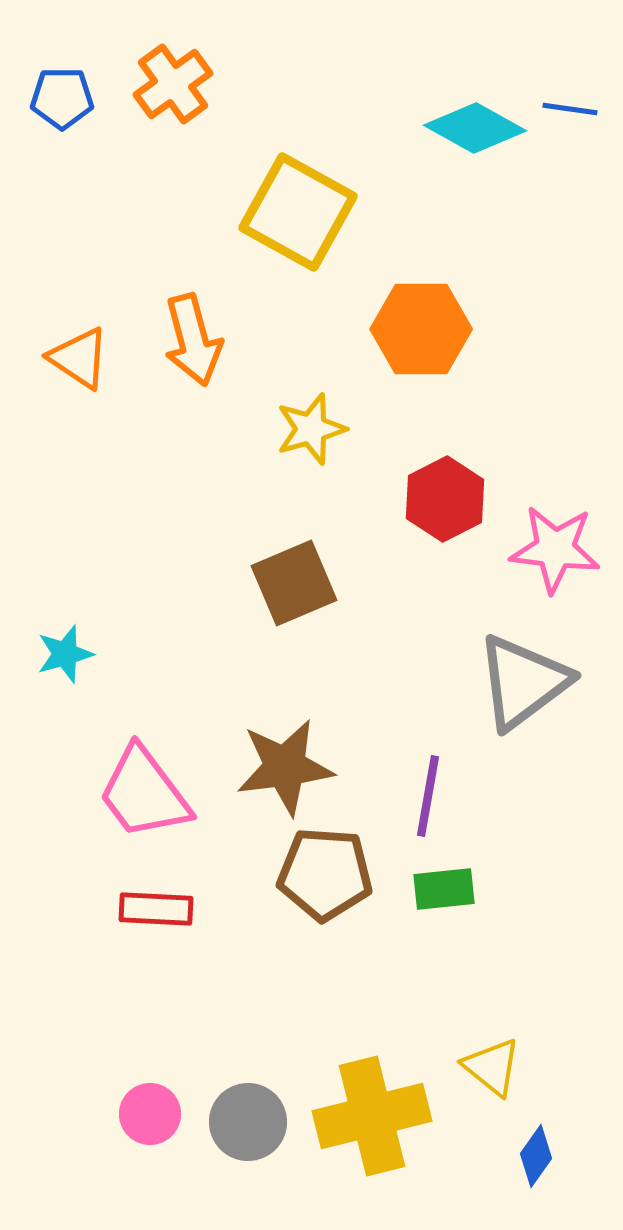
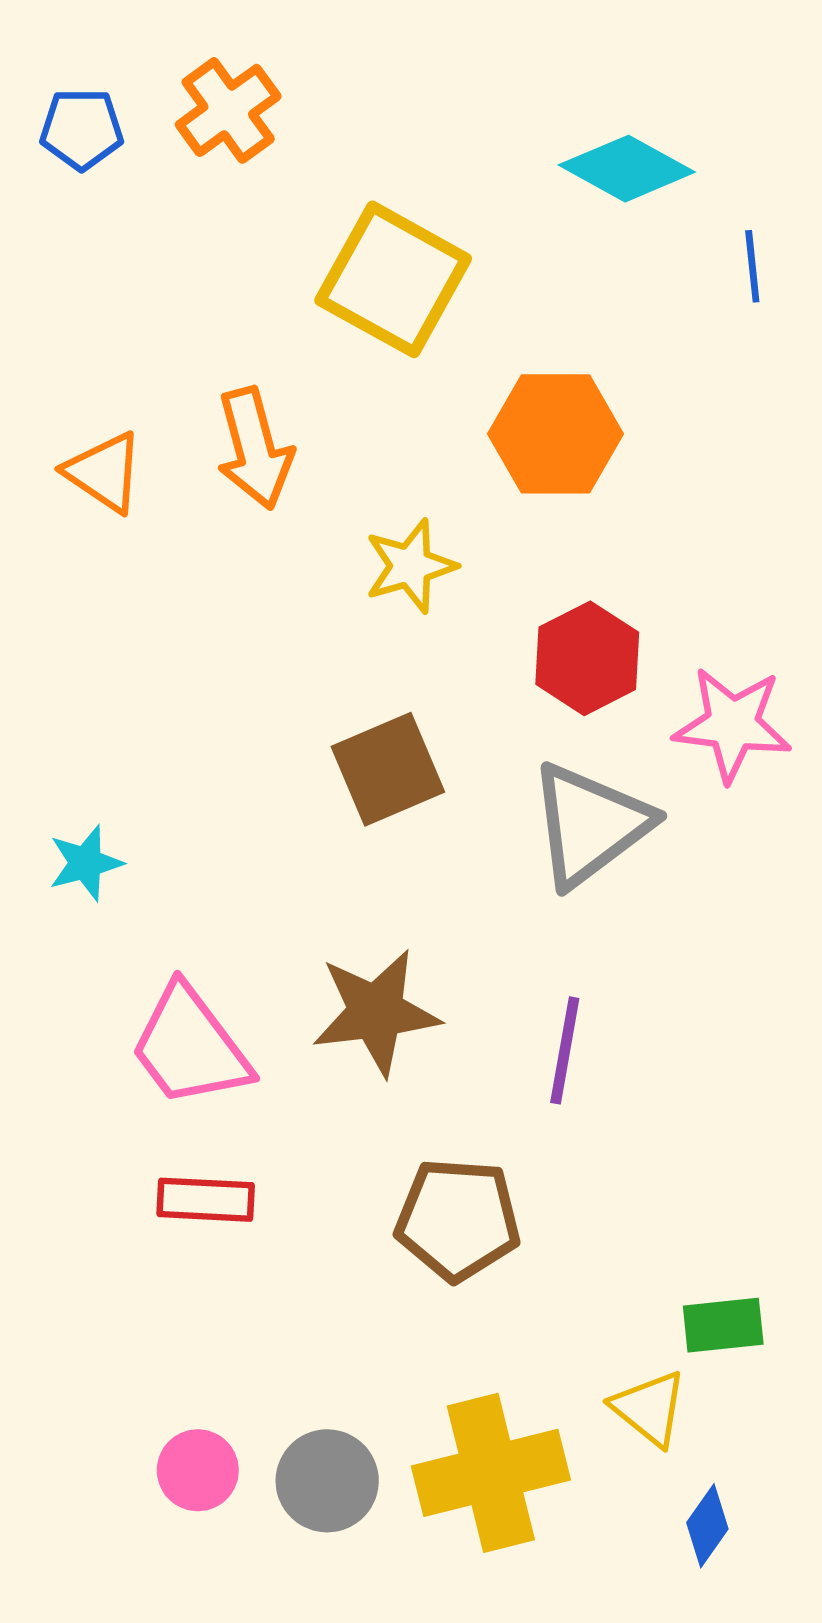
blue line: (570, 109) -> (752, 266), moved, turned 76
gray triangle: (523, 682) -> (590, 825), moved
brown pentagon: (325, 874) -> (458, 1219), moved
green rectangle: (444, 889) -> (723, 1325), moved

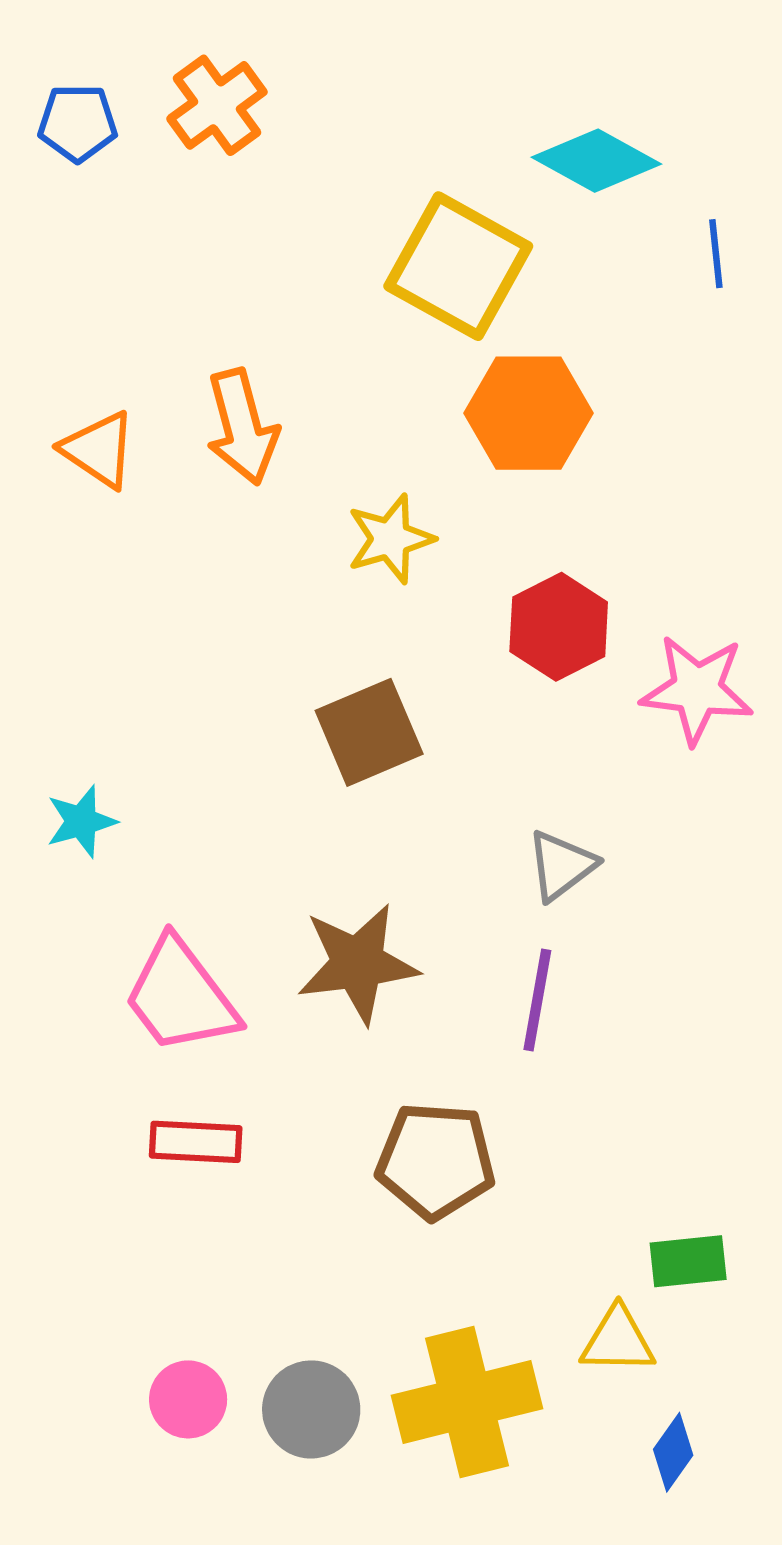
yellow square: (393, 279) -> (458, 266), moved
gray triangle: (590, 825) -> (561, 865), moved, size x0.6
yellow triangle: (649, 1408) -> (618, 1340), turned -38

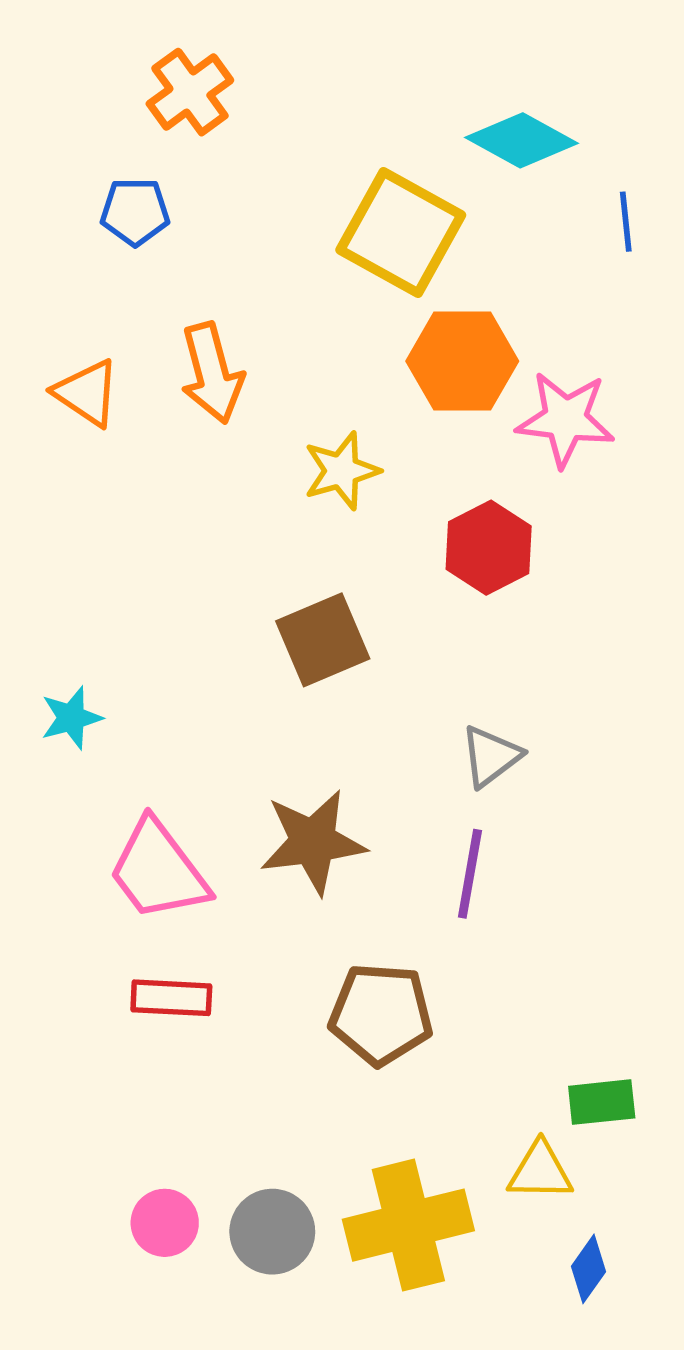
blue pentagon: (78, 123) -> (135, 212), moved
pink star: (697, 690) -> (565, 419), moved

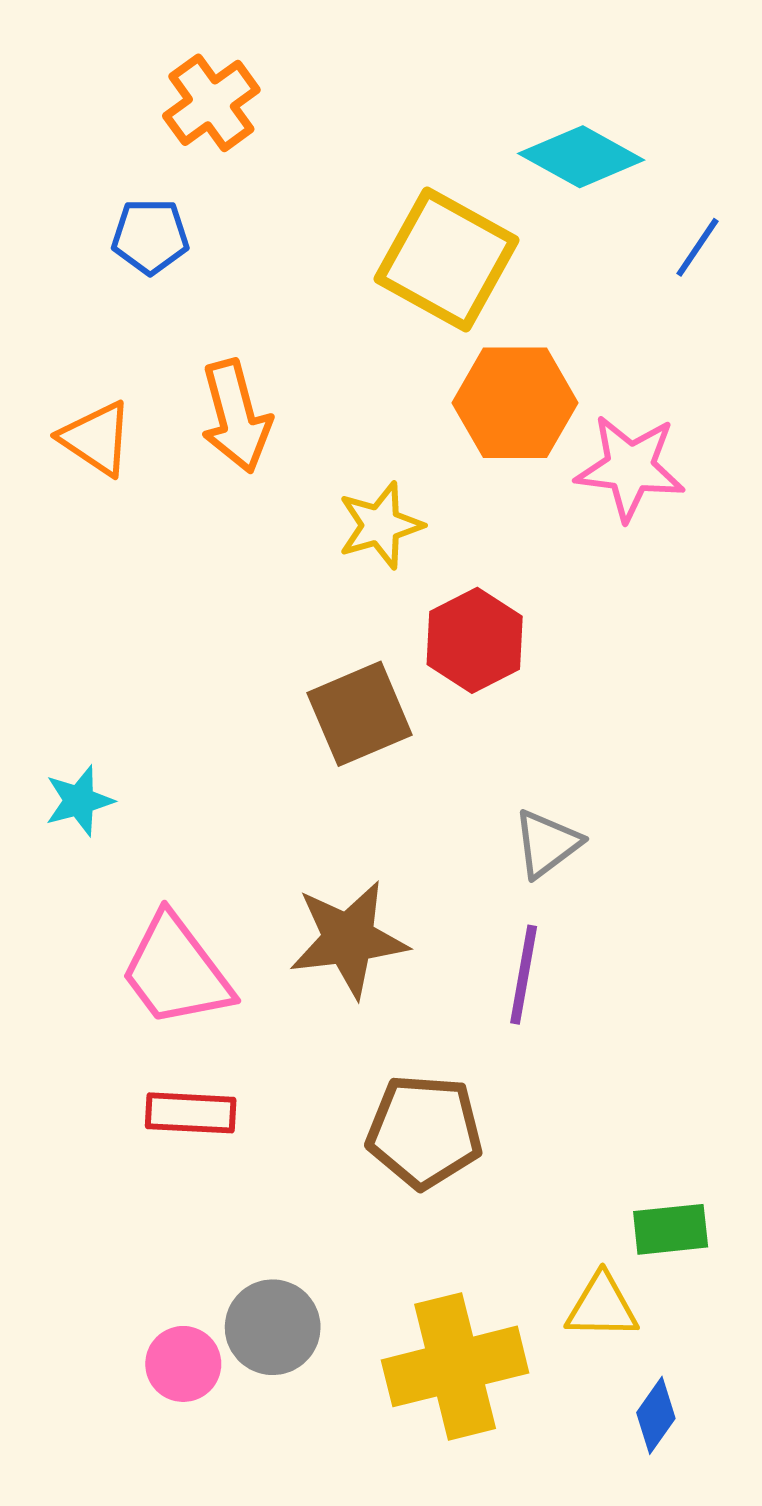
blue line: (626, 222) -> (698, 247), turned 40
red hexagon: (489, 548) -> (475, 640), moved
gray circle: (272, 1232) -> (273, 1327), moved

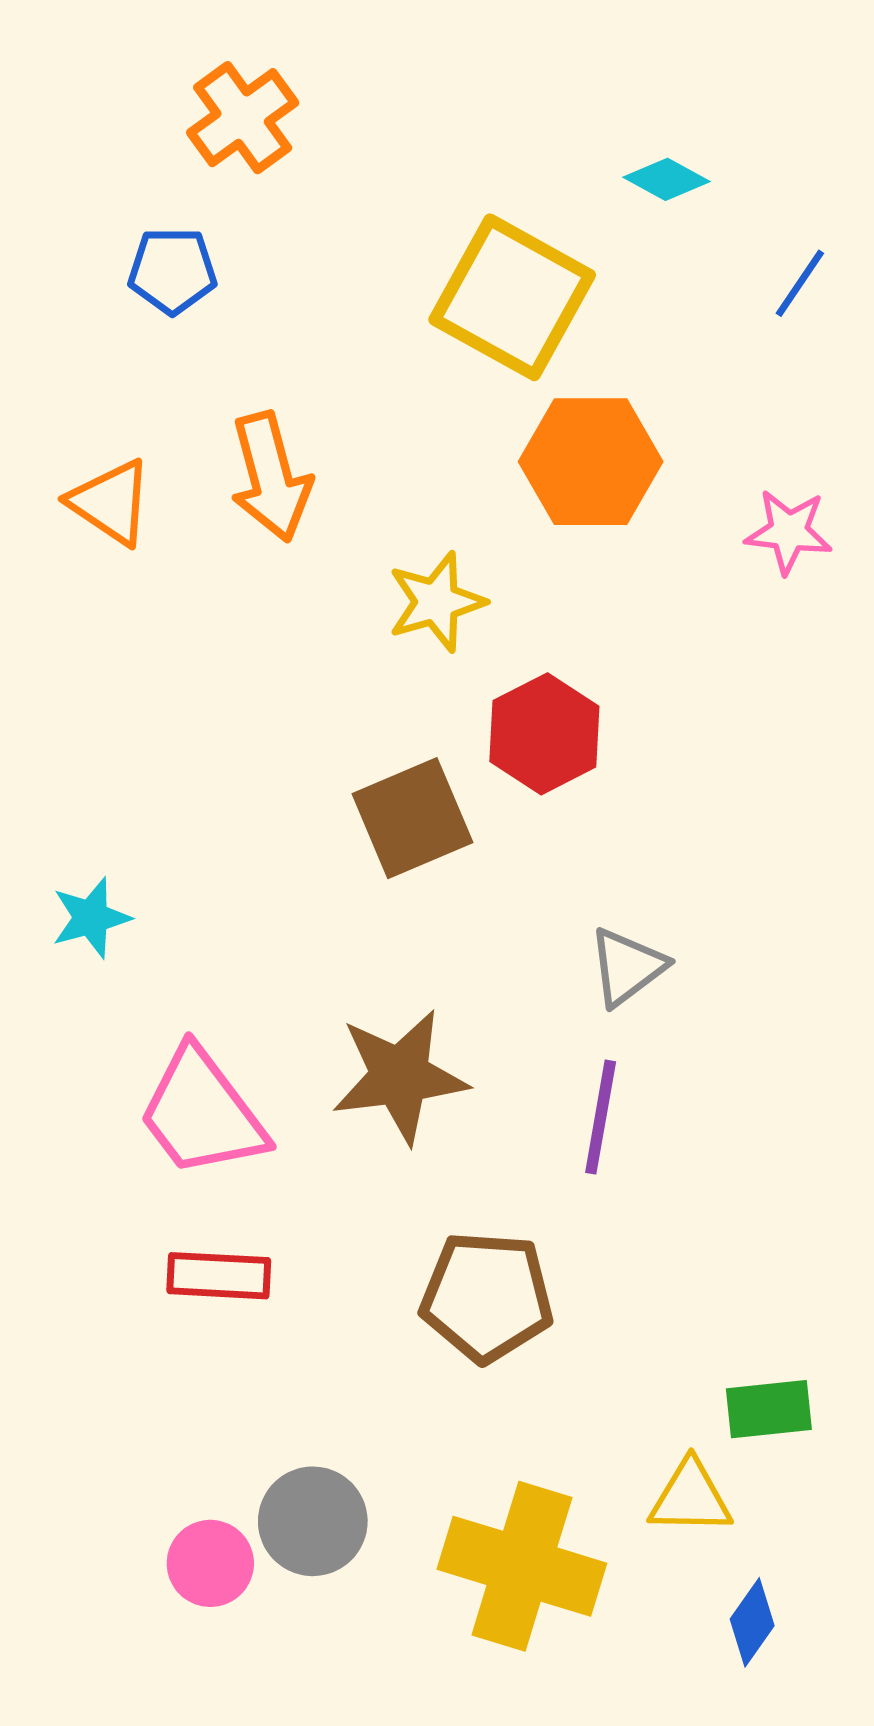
cyan diamond: (581, 157) -> (667, 179), size x0.6
pink star: (630, 468) -> (789, 532), moved, size x0.7
yellow cross: (455, 1366) -> (522, 1566), turned 31

